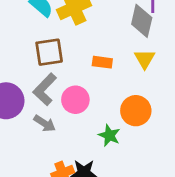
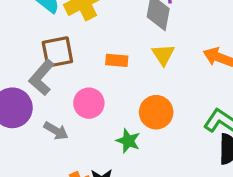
gray L-shape: (45, 89) -> (42, 77), moved

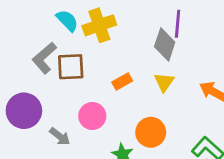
orange rectangle: (117, 60) -> (122, 82), turned -42
gray L-shape: (42, 77) -> (44, 58), moved

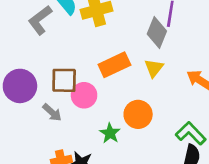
gray L-shape: (44, 58) -> (40, 20), moved
brown square: (71, 67) -> (64, 80), moved
orange rectangle: (122, 82) -> (114, 65), size x1.6

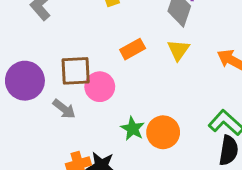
orange rectangle: (114, 65) -> (133, 49), size x0.7
orange circle: (138, 114) -> (163, 132), moved

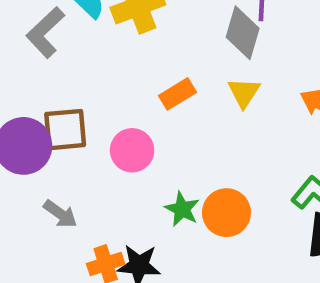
brown square: (76, 71) -> (65, 130), moved
gray arrow: (64, 109) -> (60, 214), moved

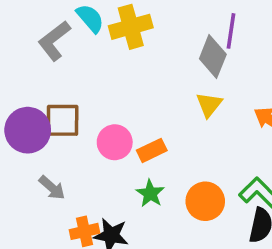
orange rectangle: (177, 94) -> (152, 150), moved
orange circle: (226, 213) -> (205, 201), moved

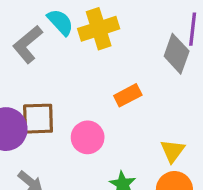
yellow triangle: (209, 105) -> (173, 151), moved
orange rectangle: (152, 150) -> (128, 95), moved

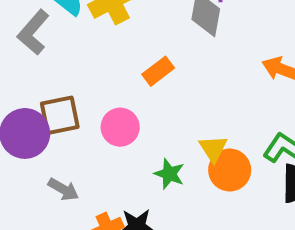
yellow triangle: (173, 151) -> (213, 149), moved

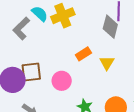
yellow triangle: (213, 149) -> (107, 63), moved

